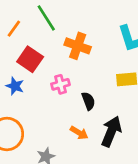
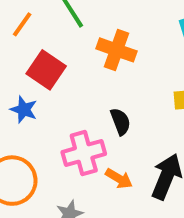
pink cross: (61, 84) -> (84, 153), moved, size x1.5
black semicircle: (88, 101) -> (120, 122), moved

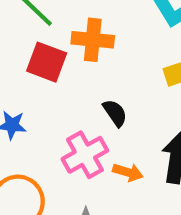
red square: (46, 70) -> (47, 62), moved

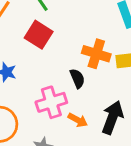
orange cross: (93, 40) -> (96, 54), moved

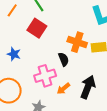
orange arrow: (78, 120) -> (63, 89), turned 112

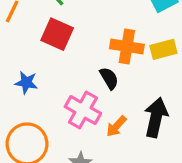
pink cross: (45, 76) -> (83, 110), turned -35

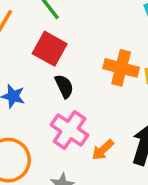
black semicircle: (109, 78) -> (64, 86), moved

